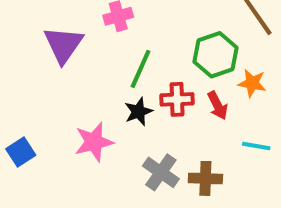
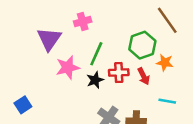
pink star: (94, 142) -> (68, 68), moved

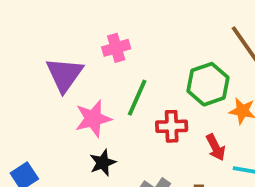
red arrow: (144, 76) -> (216, 147), moved
black star: (95, 80) -> (103, 163), moved

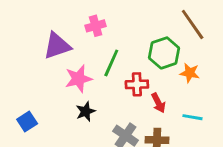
purple triangle: (64, 75) -> (57, 46), turned 36
red arrow: (216, 147) -> (158, 103), moved

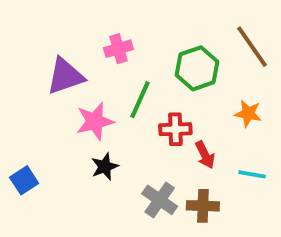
green hexagon: (164, 53) -> (197, 68), moved

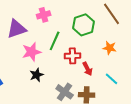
cyan line: (252, 174) -> (112, 79), turned 32

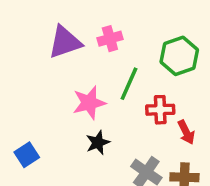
purple triangle: (17, 29) -> (65, 42), moved

